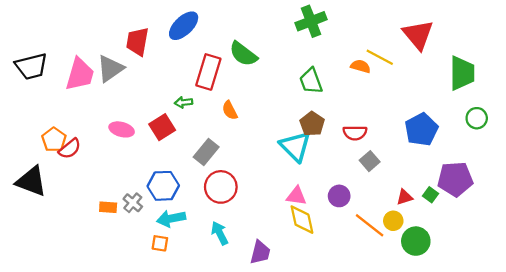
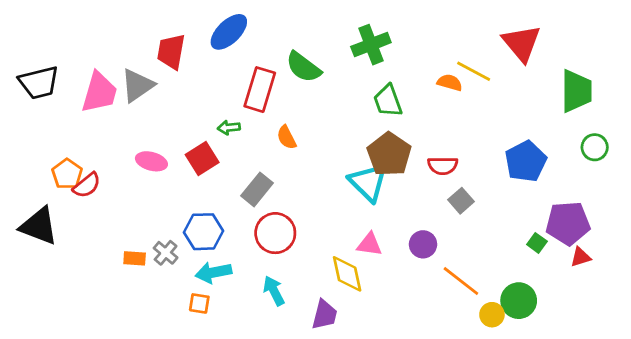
green cross: (311, 21) -> (371, 45), moved
brown pentagon: (312, 124) -> (389, 154), size x1.4
red triangle: (405, 197) -> (581, 257), moved
yellow diamond: (302, 220) -> (347, 274), moved
yellow circle: (393, 221) -> (492, 315), moved

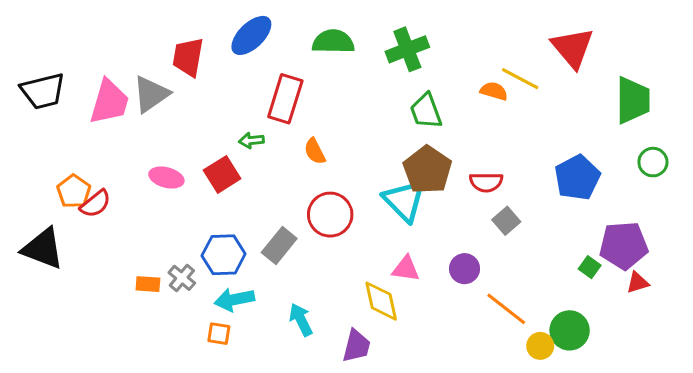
green semicircle: (303, 67) -> (333, 42), moved, turned 144
gray rectangle: (257, 189) -> (279, 245), moved
red circle: (275, 233) -> (330, 215), moved

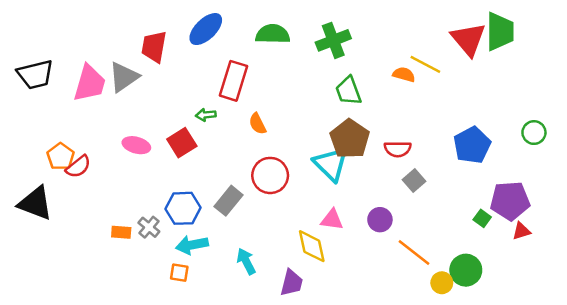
green trapezoid: (633, 100) -> (500, 32), moved

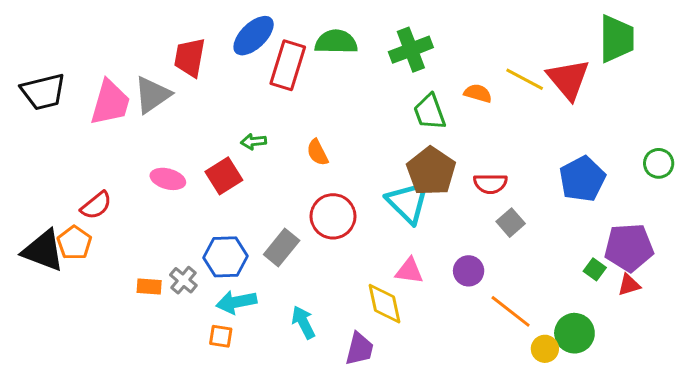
red triangle: (468, 39) -> (568, 79), moved
orange semicircle: (404, 74) -> (478, 93), moved
red rectangle: (234, 81) -> (288, 65), moved
orange pentagon: (61, 157) -> (74, 243), moved
red triangle: (521, 231) -> (629, 285), moved

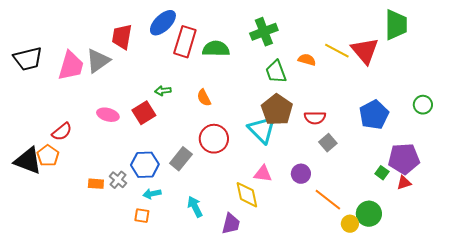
green semicircle: (336, 42) -> (216, 49), moved
cyan arrow: (236, 302) -> (152, 194), size x0.7

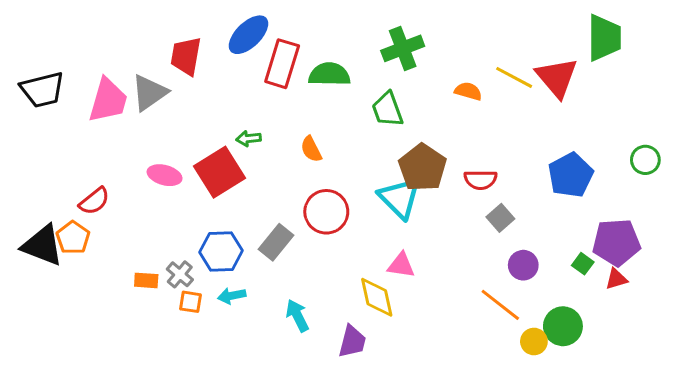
green trapezoid: (276, 72) -> (387, 109), moved
red square: (144, 113) -> (219, 172), size x1.4
purple circle: (301, 174) -> (523, 265), moved
orange square: (142, 216) -> (190, 302), moved

